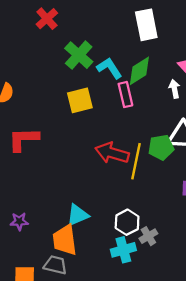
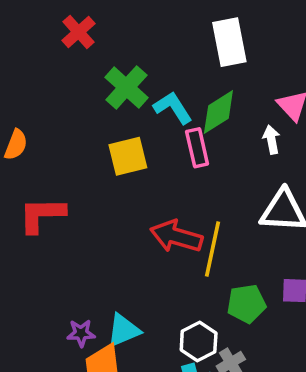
green pentagon: (161, 147) -> (246, 304), moved
purple star: (19, 221) -> (81, 333), moved

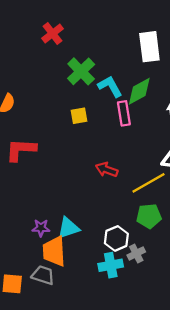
yellow square: (128, 156) -> (79, 116), size x0.7
red arrow: (176, 236) -> (107, 170), size x0.7
yellow line: (213, 249) -> (148, 183), moved, turned 44

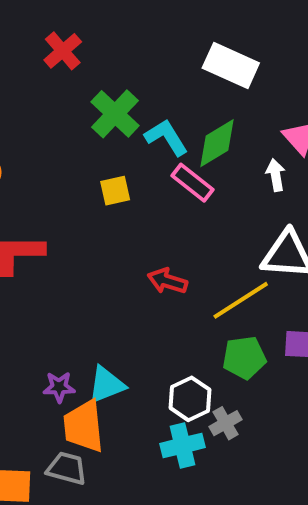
white rectangle: (149, 47) -> (231, 65), turned -56
pink rectangle: (124, 113) -> (192, 183), turned -40

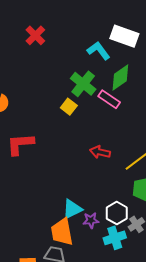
green cross: (115, 114) -> (83, 84), moved
cyan L-shape: (166, 137) -> (99, 51), moved
yellow square: (115, 191) -> (69, 107), turned -35
purple star: (59, 387) -> (91, 220), moved

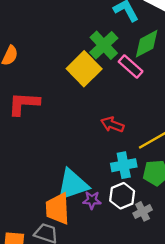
yellow square: (69, 107) -> (84, 69), size x1.8
cyan triangle: (72, 209) -> (73, 185), size x1.4
cyan cross: (115, 238) -> (124, 165), moved

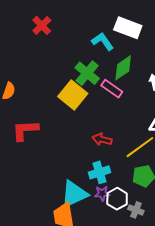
cyan cross: (124, 165) -> (100, 172), moved
purple star: (92, 200) -> (102, 193), moved
gray cross: (143, 211) -> (136, 210), turned -35

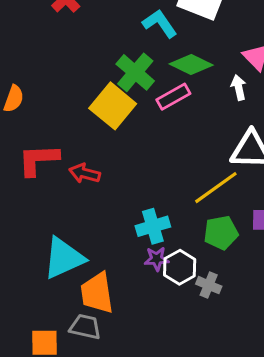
green diamond: (123, 68) -> (191, 65), turned 60
pink rectangle: (112, 89) -> (173, 97), turned -65
red arrow: (102, 139) -> (85, 173), moved
cyan triangle: (74, 194) -> (64, 258), moved

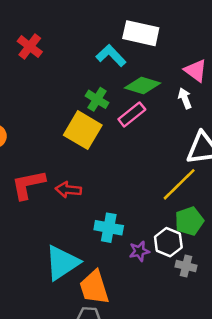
green cross: (135, 72) -> (97, 99), size x0.7
cyan cross: (153, 226) -> (109, 228), moved, turned 36
white hexagon: (180, 267) -> (168, 242), moved

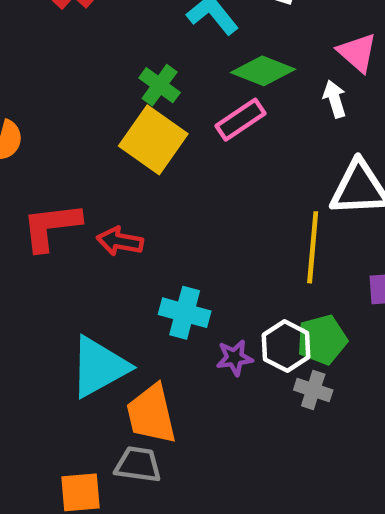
green cross: (97, 99) -> (160, 85), moved
yellow line: (179, 184) -> (313, 247), turned -45
green pentagon: (189, 221) -> (322, 340), moved

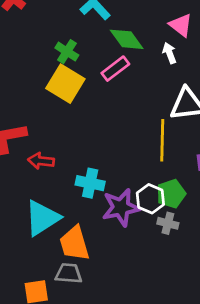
green diamond: (263, 71) -> (127, 39), turned 36
red arrow: (120, 241) -> (41, 161), moved
purple star: (235, 358) -> (121, 208), size x1.8

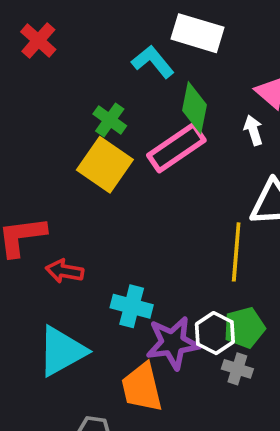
green diamond: (127, 39) -> (194, 108), turned 44
pink rectangle: (115, 69) -> (176, 148), size x1.4
orange trapezoid: (74, 243) -> (142, 387), moved

